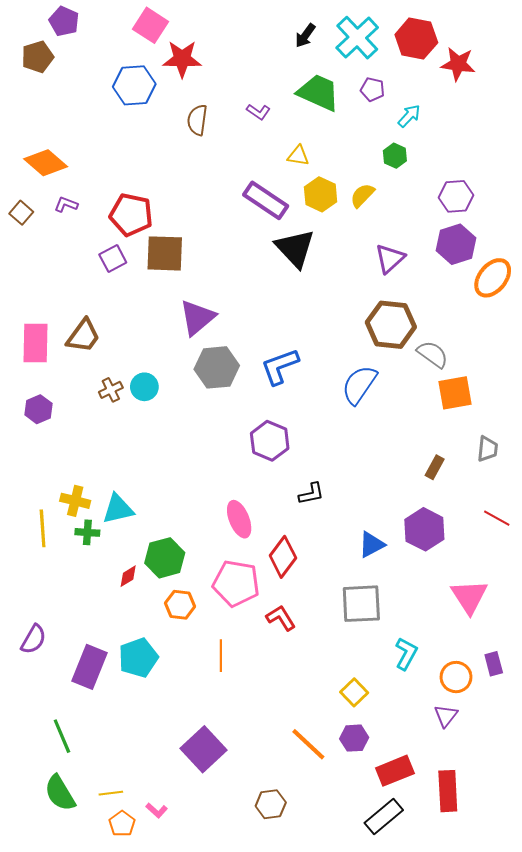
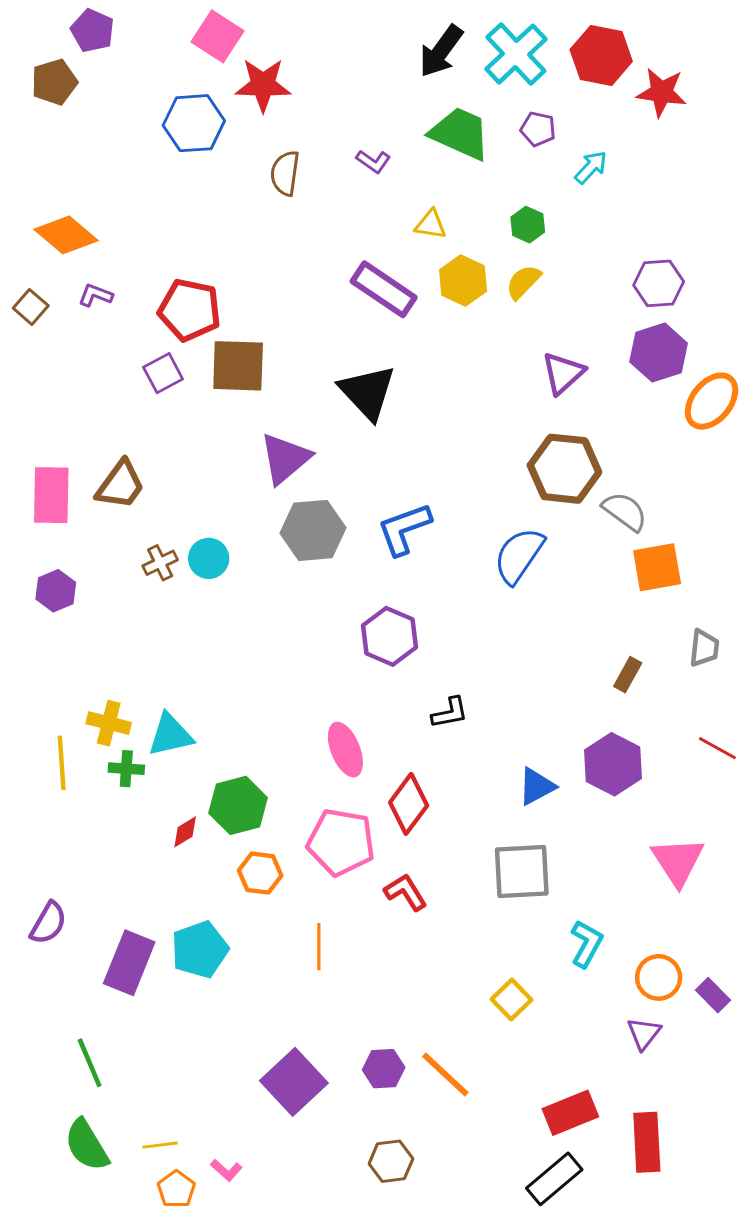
black arrow: (305, 35) -> (441, 51), size x1.5
green hexagon: (395, 156) -> (528, 225), moved
black triangle: (295, 248) -> (367, 392), moved
purple rectangle: (494, 664) -> (713, 995), moved, turned -30
purple hexagon: (354, 738) -> (384, 1069), moved

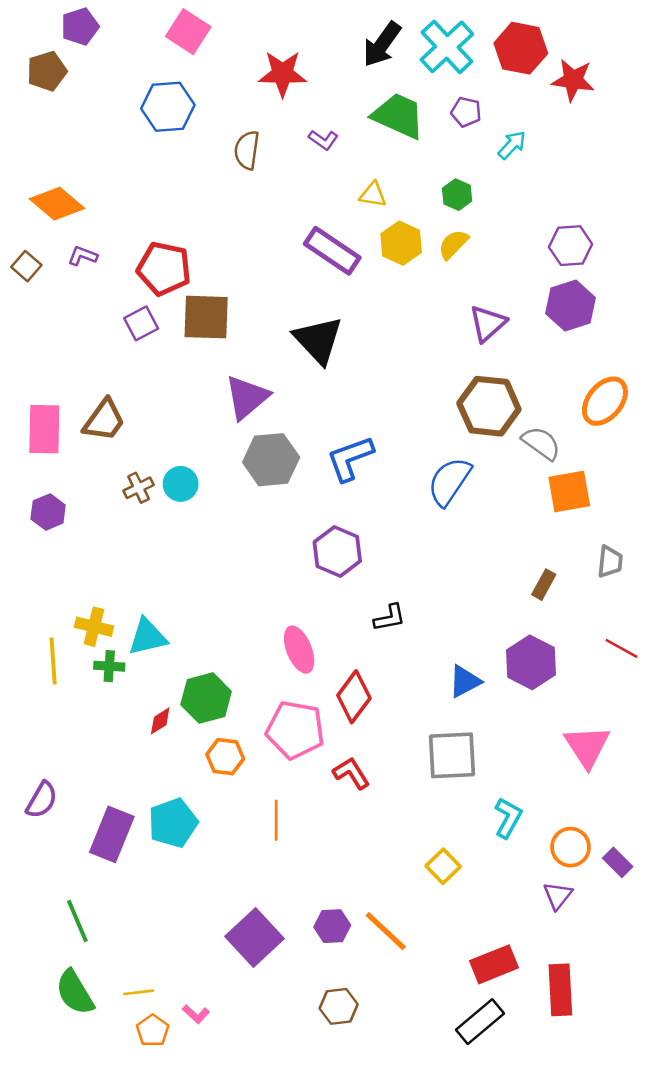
purple pentagon: (92, 31) -> (80, 27), turned 30
red star: (263, 85) -> (283, 74), moved
orange ellipse: (712, 401) -> (605, 401), moved

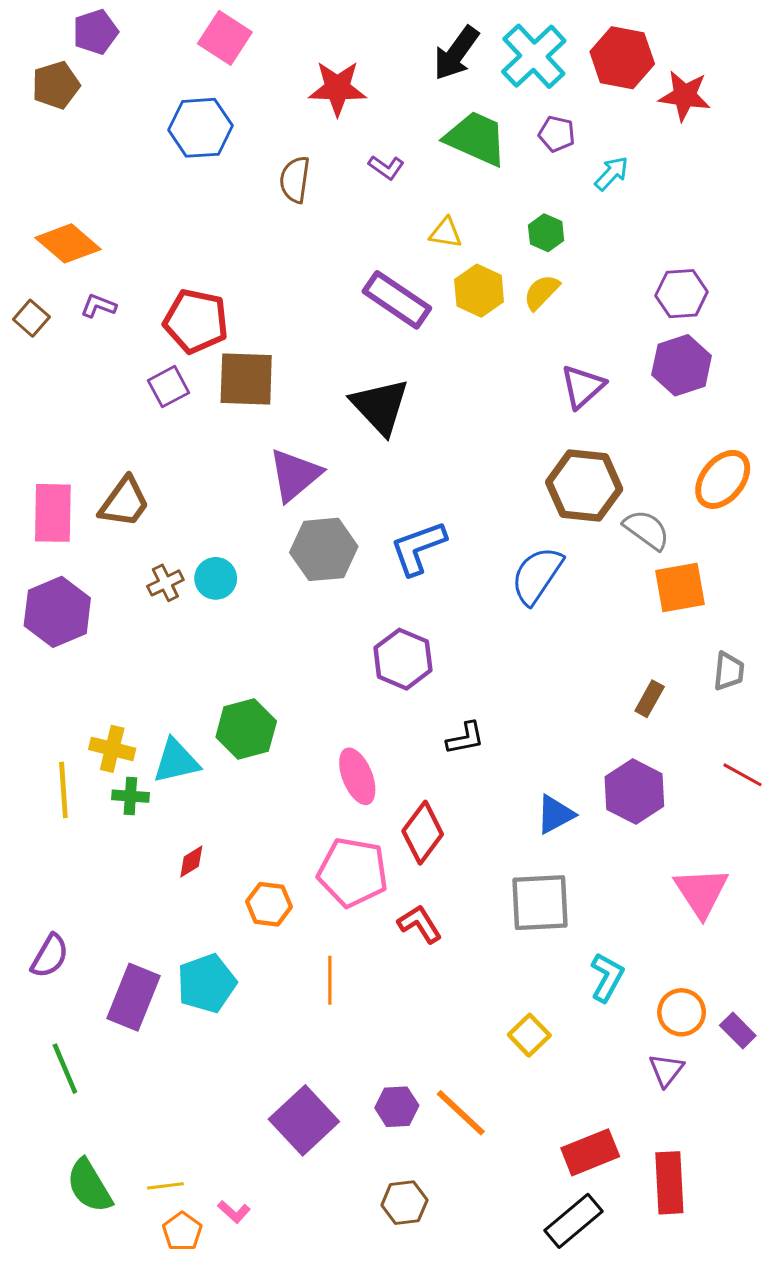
purple hexagon: (48, 512) -> (57, 612), size x1.6
green hexagon: (206, 698) -> (246, 729), moved
green line: (77, 921) -> (65, 1069), moved

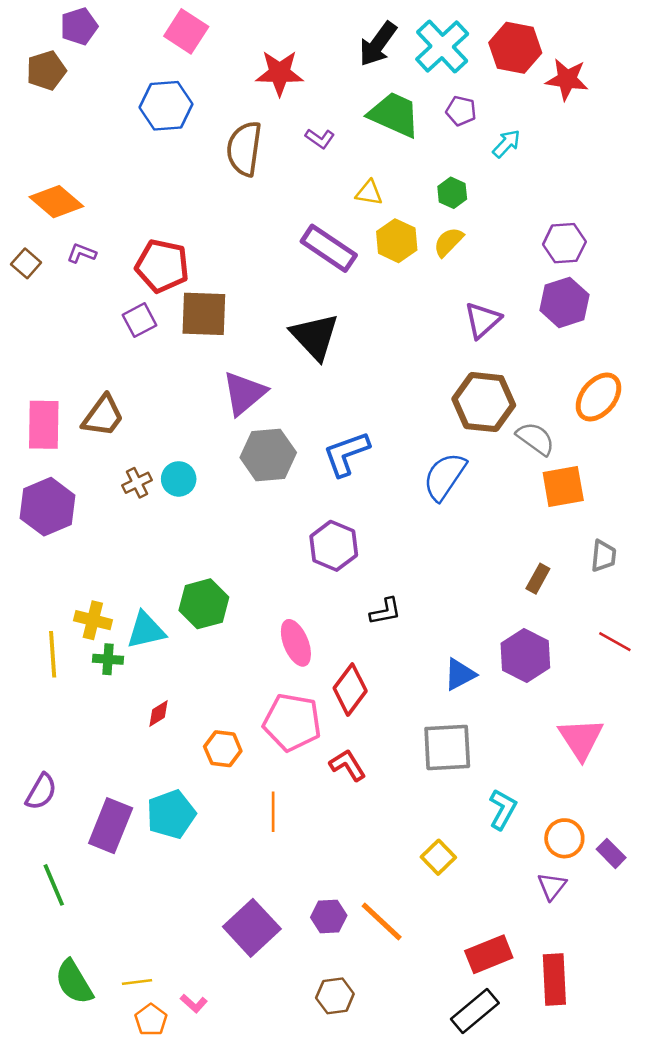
brown semicircle: (295, 180) -> (244, 149), size x1.4

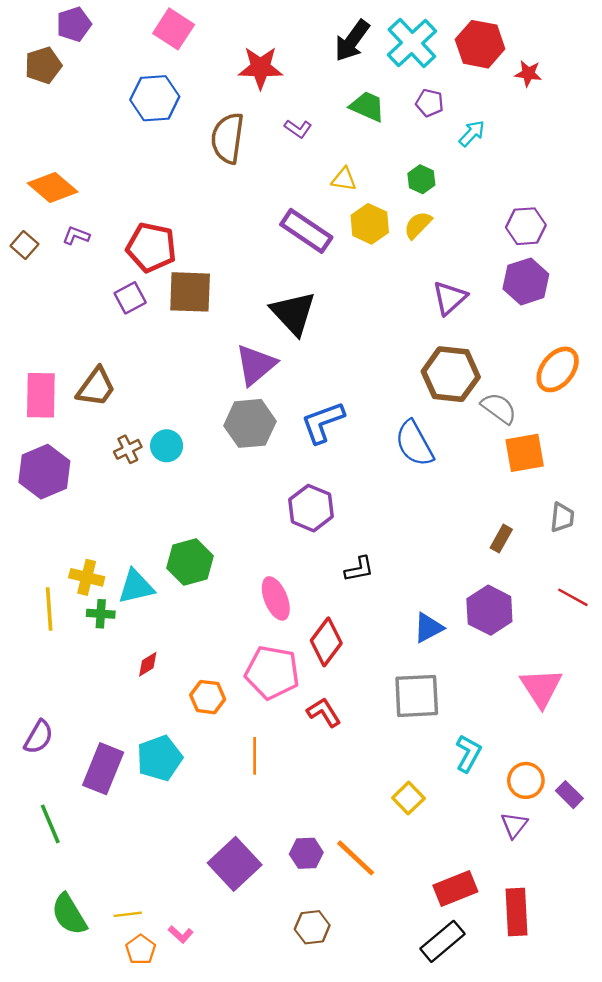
red star: (567, 79) -> (528, 74), size x0.7
green trapezoid: (394, 115) -> (367, 106), size x0.7
purple triangle: (244, 393) -> (256, 365), moved
blue semicircle: (445, 476) -> (414, 443), turned -63

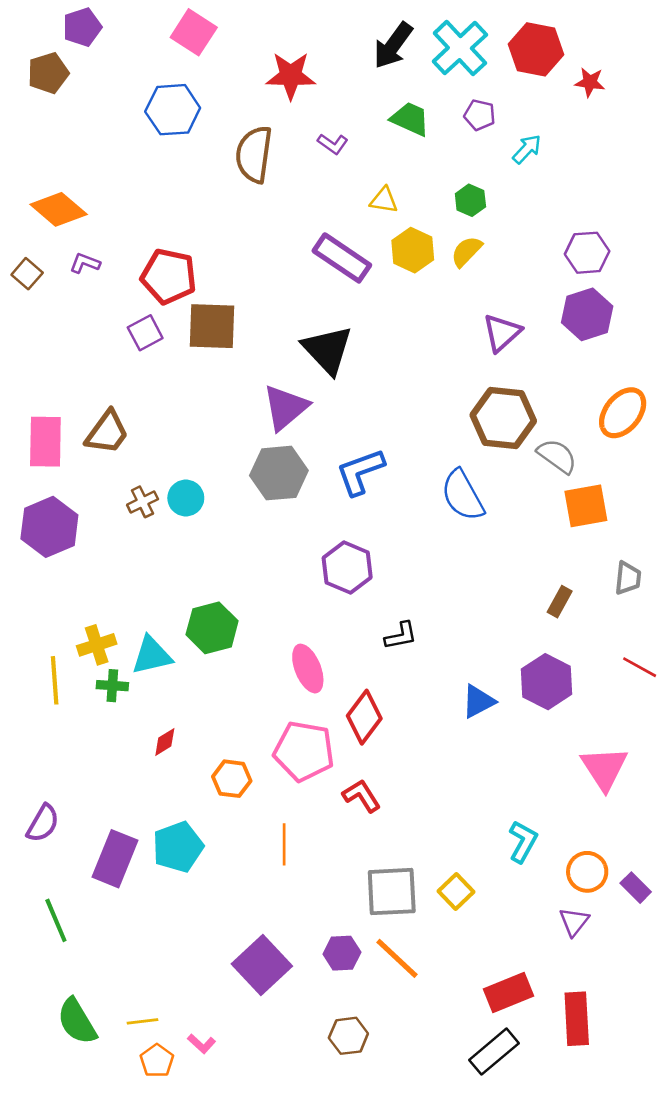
yellow cross: (87, 577) -> (97, 645), turned -32
gray square: (417, 696) -> (392, 892), moved

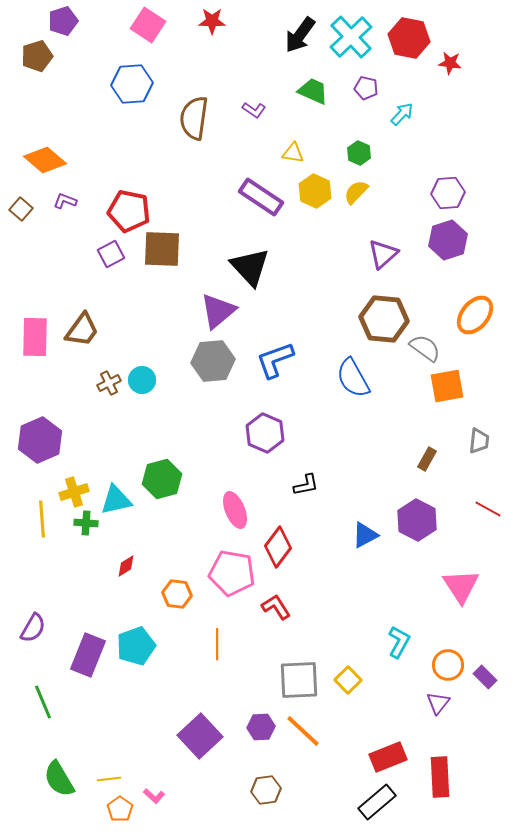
red star: (291, 76) -> (212, 21), moved, size x0.7
purple hexagon: (49, 527) -> (40, 440), moved

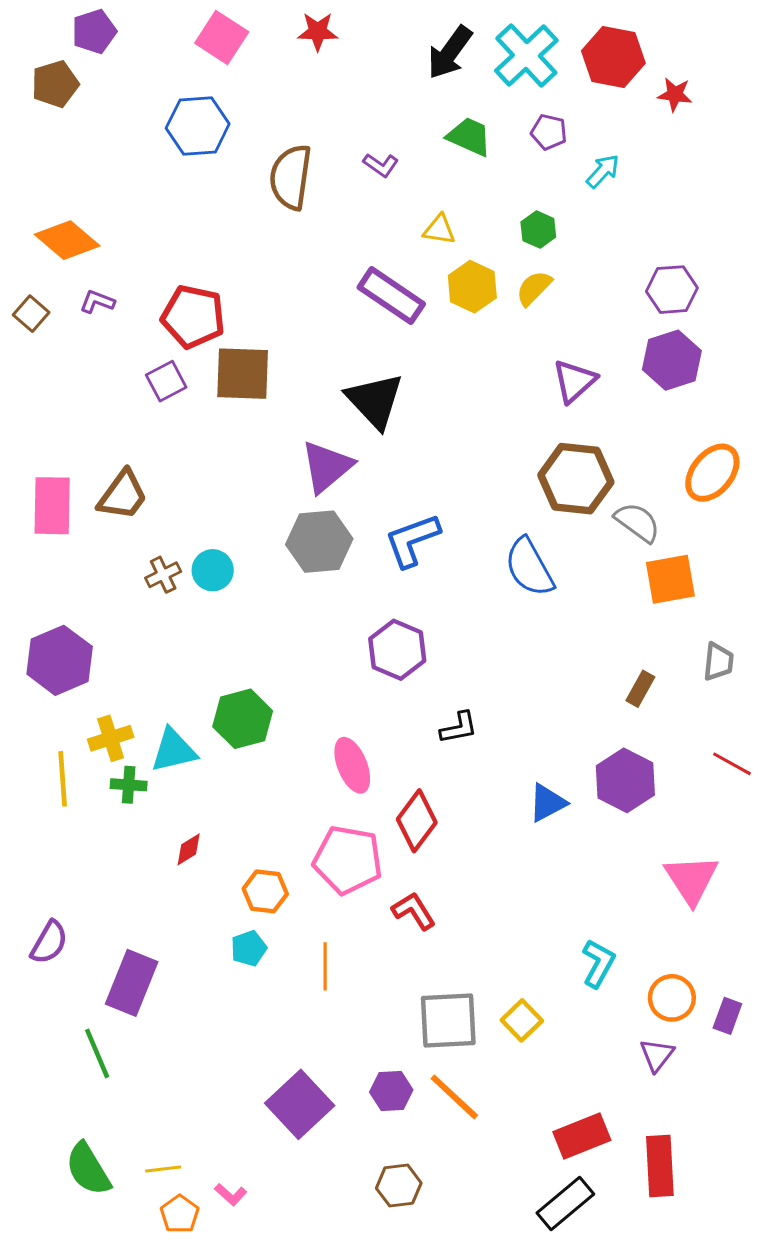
cyan pentagon: (136, 646) -> (249, 948), moved, size x0.6
purple rectangle: (485, 677) -> (727, 1016), turned 65
green line: (43, 702) -> (97, 1053), moved

